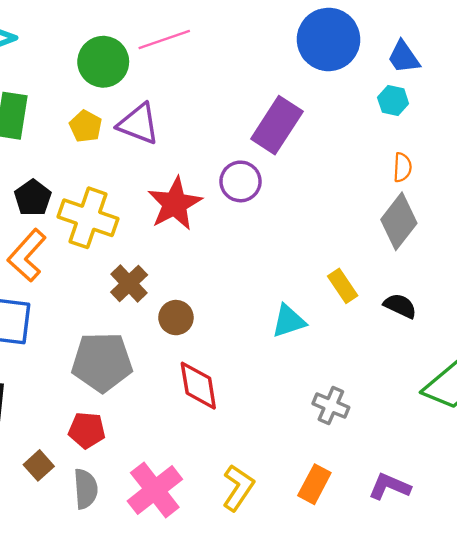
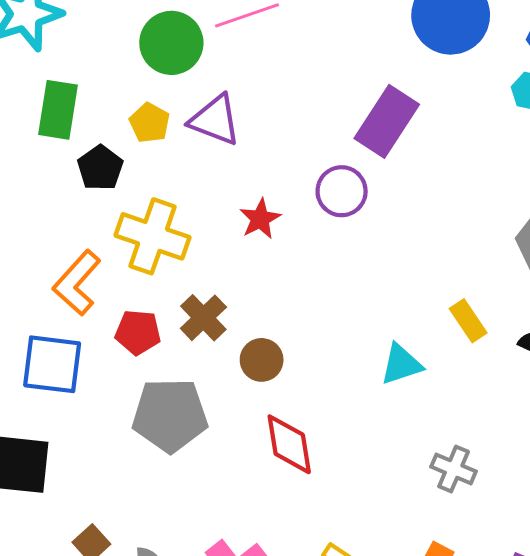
black pentagon: (33, 198) -> (100, 168), moved
red star: (175, 204) -> (260, 219), size x0.6
red pentagon: (87, 430) -> (138, 332), moved

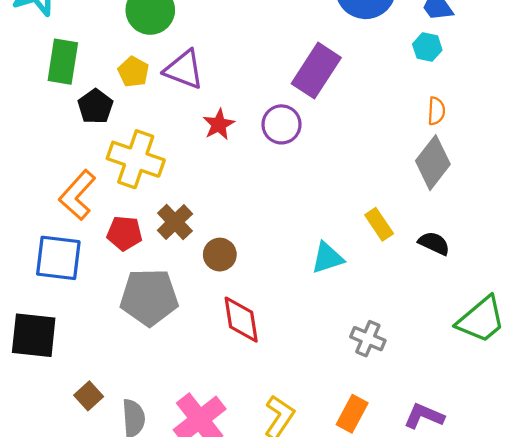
red star: (260, 219) -> (219, 124), moved

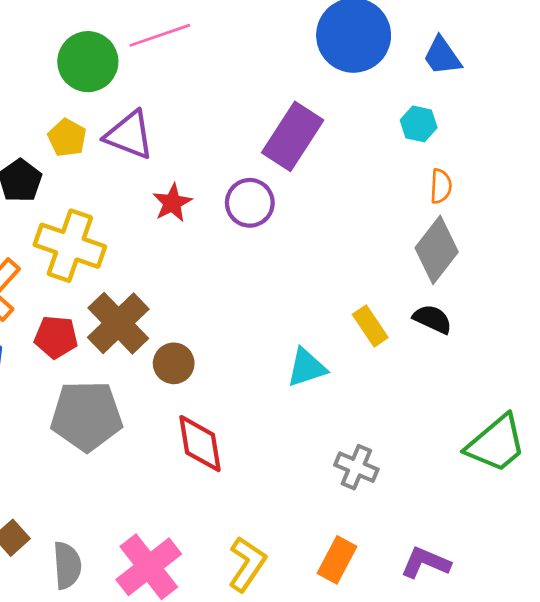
cyan hexagon: (427, 47) -> (419, 124), moved
brown cross: (175, 222) -> (118, 323), size x1.4
black semicircle: (434, 243) -> (432, 319), moved

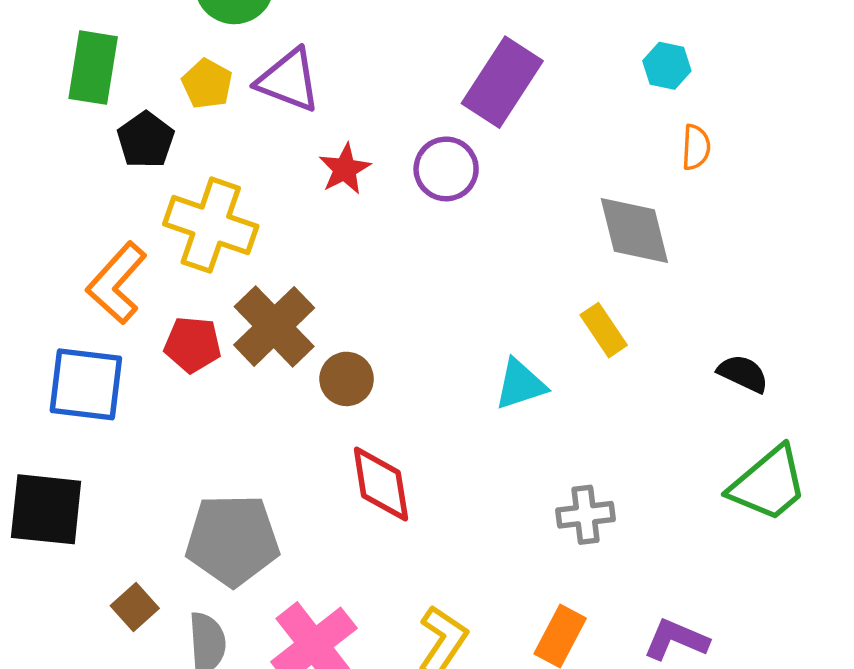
gray diamond: (437, 250) -> (634, 231), moved, turned -52
black semicircle: (432, 319) -> (743, 374), moved
gray pentagon: (86, 416) -> (232, 540), moved
gray cross: (356, 467) -> (585, 515), turned -30

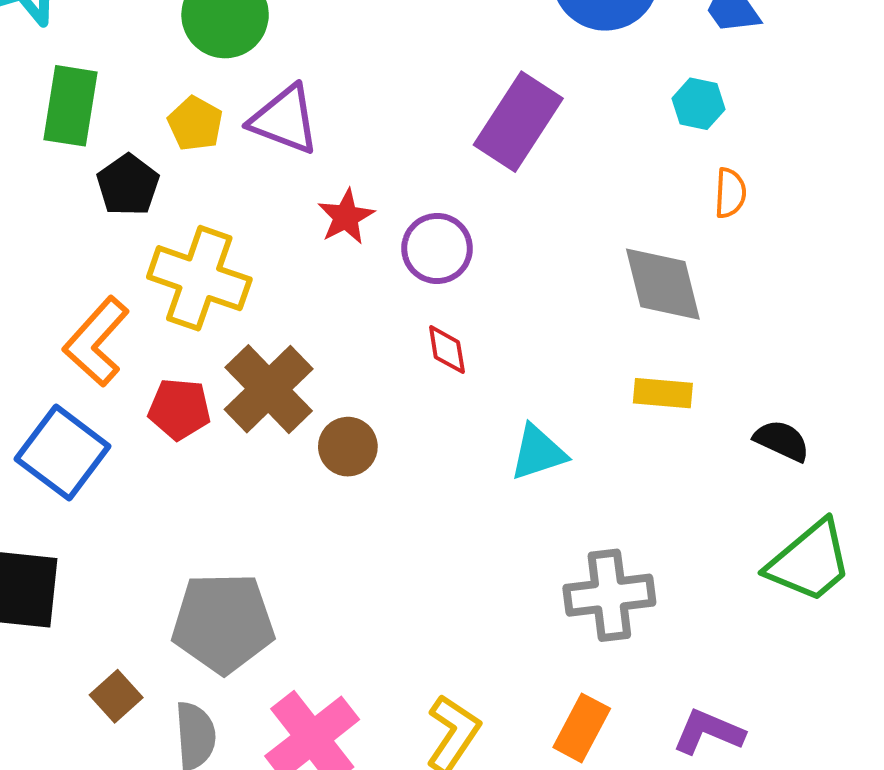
purple circle: (446, 169) -> (437, 248), moved
yellow rectangle: (604, 330) -> (663, 393), moved, turned -51
blue square: (86, 384) -> (63, 453), turned 30
red diamond: (381, 484) -> (447, 350), moved, size x0.6
gray cross: (585, 515) -> (609, 595), size x1.4

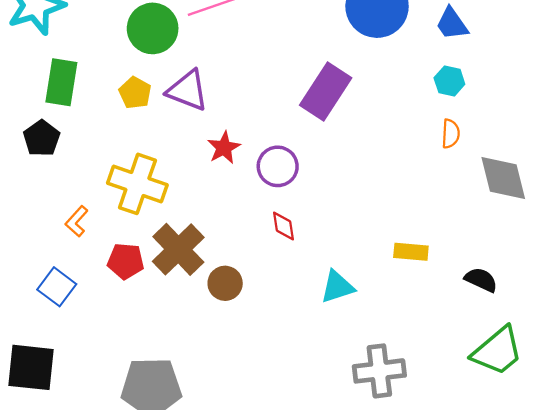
cyan hexagon: (699, 104) -> (449, 81), moved
black pentagon: (128, 185) -> (42, 138), moved
gray diamond: (663, 284) -> (503, 178), moved
orange L-shape: (96, 342) -> (77, 221), size x0.6
blue square: (63, 453) -> (57, 287), size x0.7

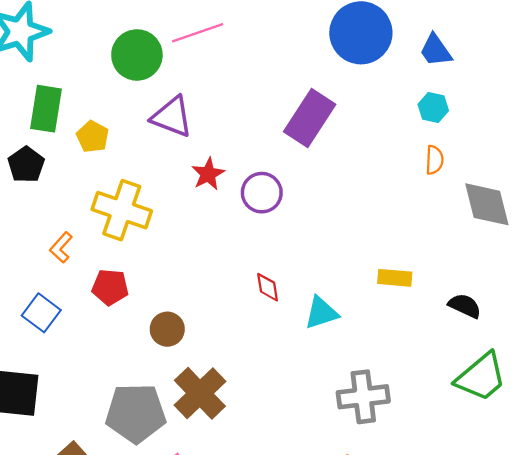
yellow pentagon: (135, 93) -> (93, 137), moved
red diamond: (284, 226) -> (268, 287), moved
brown cross: (178, 249) -> (200, 393), moved
brown circle: (225, 283) -> (167, 329), moved

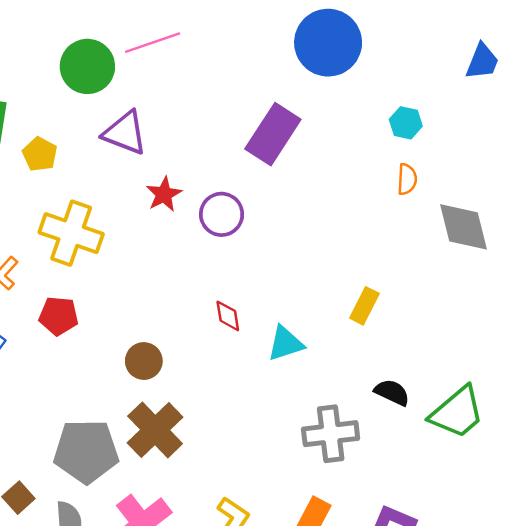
blue trapezoid: (436, 50) -> (482, 61), moved, turned -123
yellow rectangle: (395, 278) -> (364, 306), turned -68
black semicircle: (465, 306) -> (392, 392), moved
brown circle: (167, 329) -> (144, 361), moved

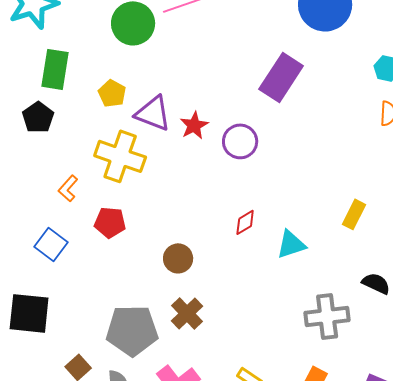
purple triangle: (125, 133) -> (153, 113), moved
yellow pentagon: (40, 154) -> (112, 93), moved
red diamond: (228, 316) -> (245, 222), turned 68
brown cross: (155, 430) -> (187, 313), size x0.7

